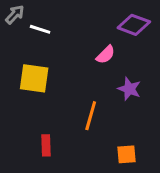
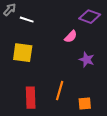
orange line: (91, 116) -> (60, 91), moved
red rectangle: (46, 145) -> (31, 98), size x1.5

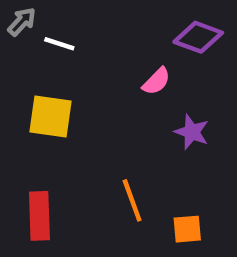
orange line: (60, 91) -> (132, 200), turned -36
red rectangle: (31, 98) -> (39, 216), moved

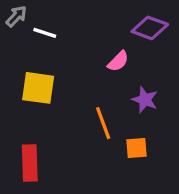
orange line: (132, 200) -> (103, 123), moved
orange square: (187, 229) -> (136, 148), moved

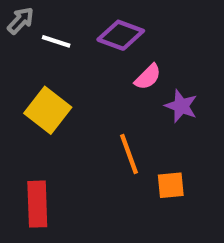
purple diamond: (150, 28) -> (121, 35), moved
yellow square: (38, 88) -> (48, 110), turned 30
purple star: (145, 100) -> (181, 106), moved

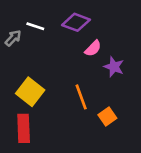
gray arrow: (21, 21) -> (13, 38), moved
yellow square: (48, 110) -> (30, 92), moved
orange square: (171, 185) -> (107, 117), turned -30

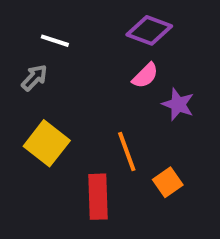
purple diamond: (76, 22) -> (149, 30), moved
gray arrow: (13, 38) -> (34, 78), moved
red rectangle: (24, 128) -> (98, 197), moved

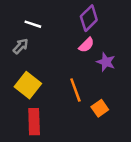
purple diamond: (149, 30) -> (89, 18), turned -65
red rectangle: (98, 197) -> (34, 122), moved

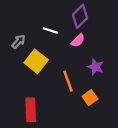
white line: (33, 24) -> (50, 31), moved
purple star: (106, 62) -> (95, 67), moved
yellow square: (28, 85) -> (36, 61), moved

